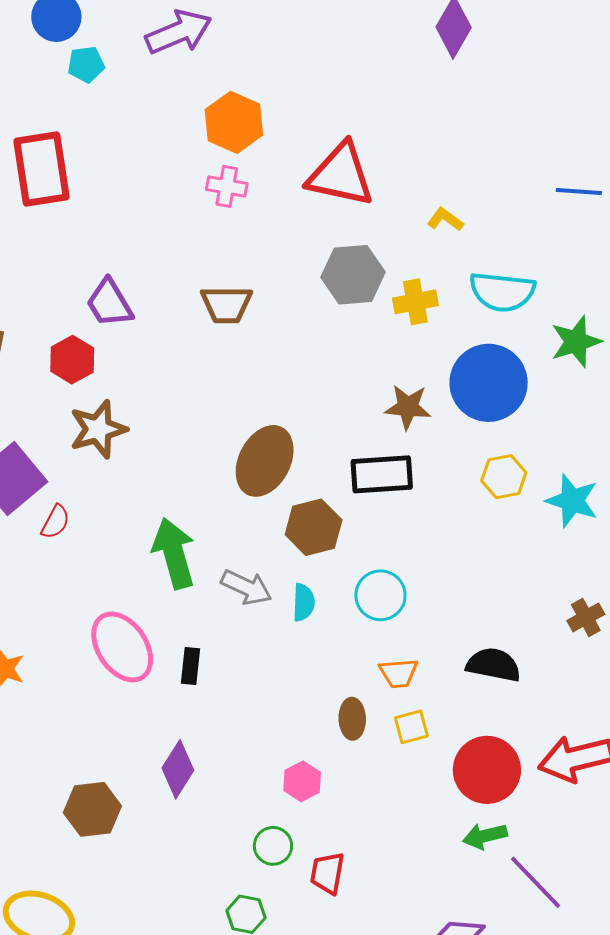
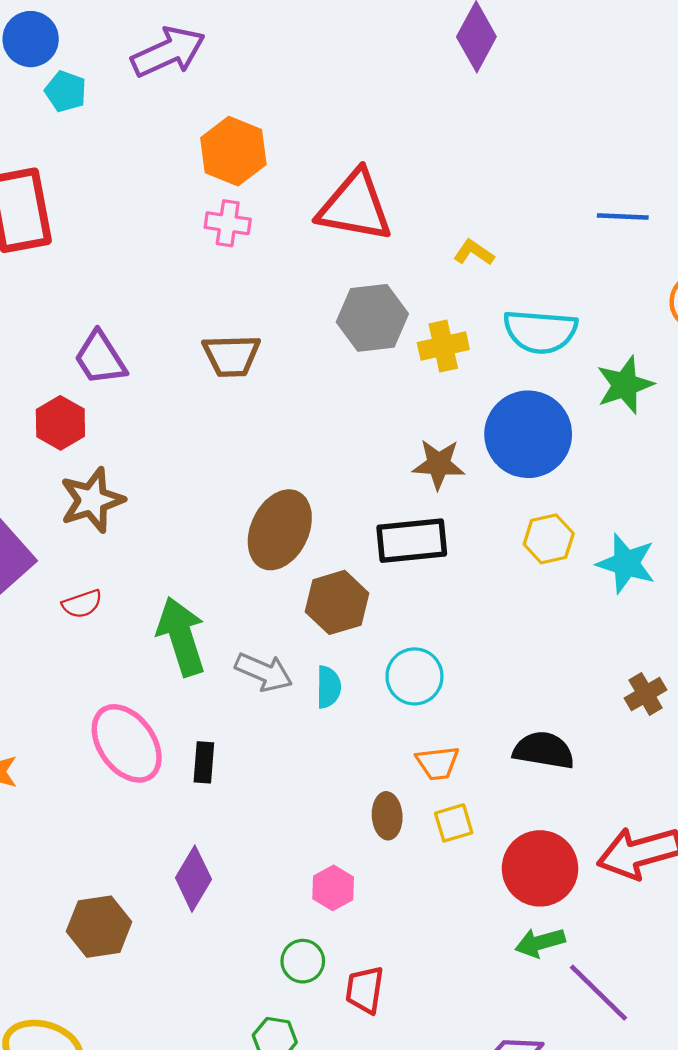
cyan pentagon: (86, 64) -> (66, 91), turned 30
red semicircle: (55, 522) -> (82, 604), moved, turned 45

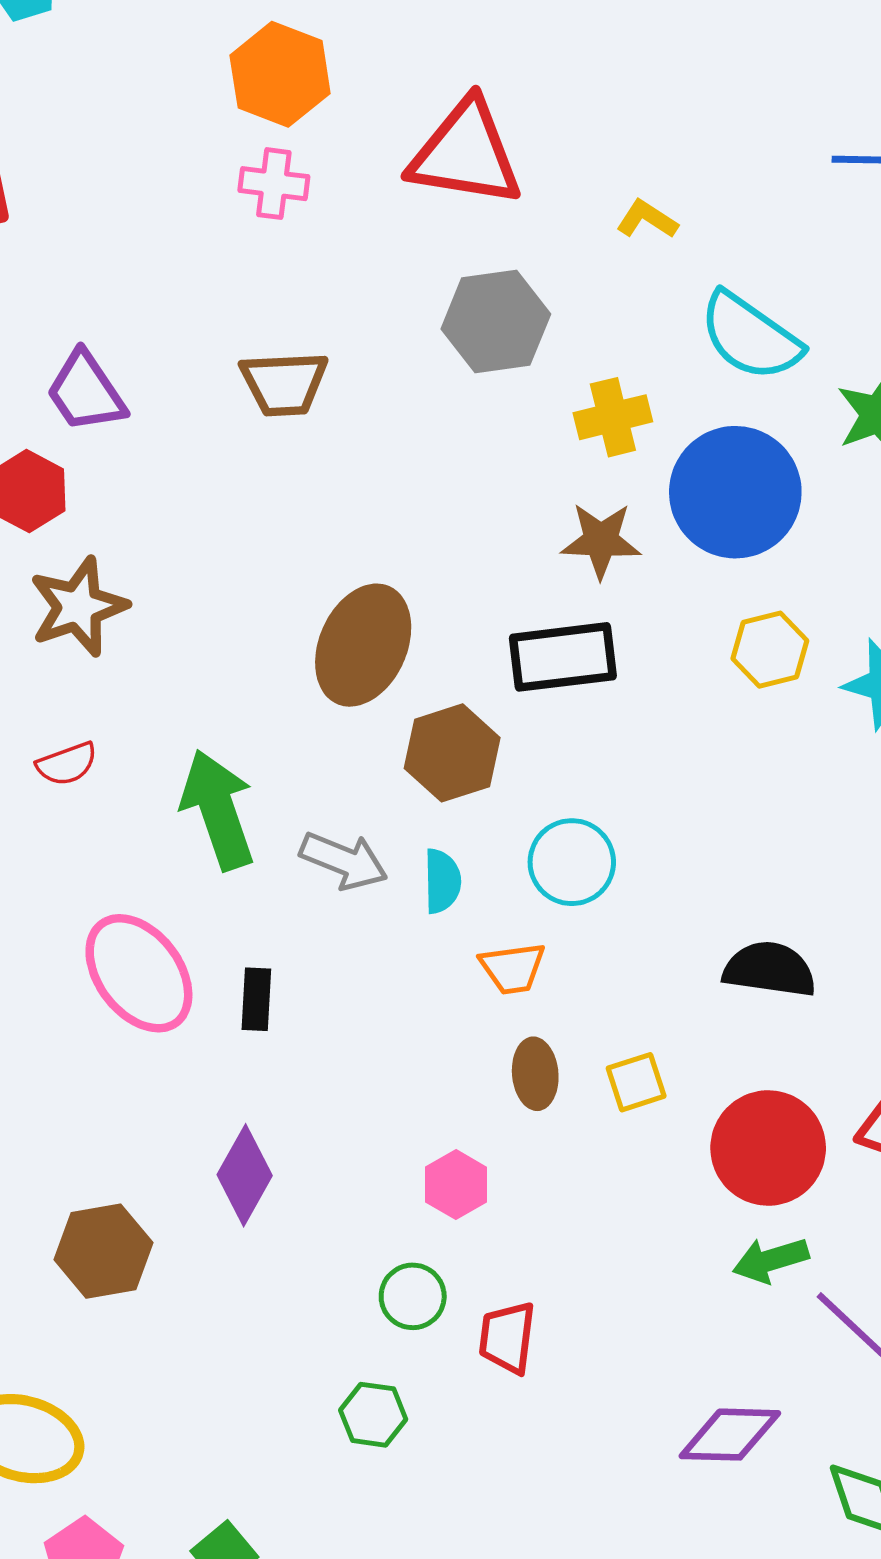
cyan semicircle: (540, 332) -> (750, 336), turned 32
yellow cross: (443, 346) -> (613, 417), moved
orange trapezoid: (438, 763) -> (513, 968), moved

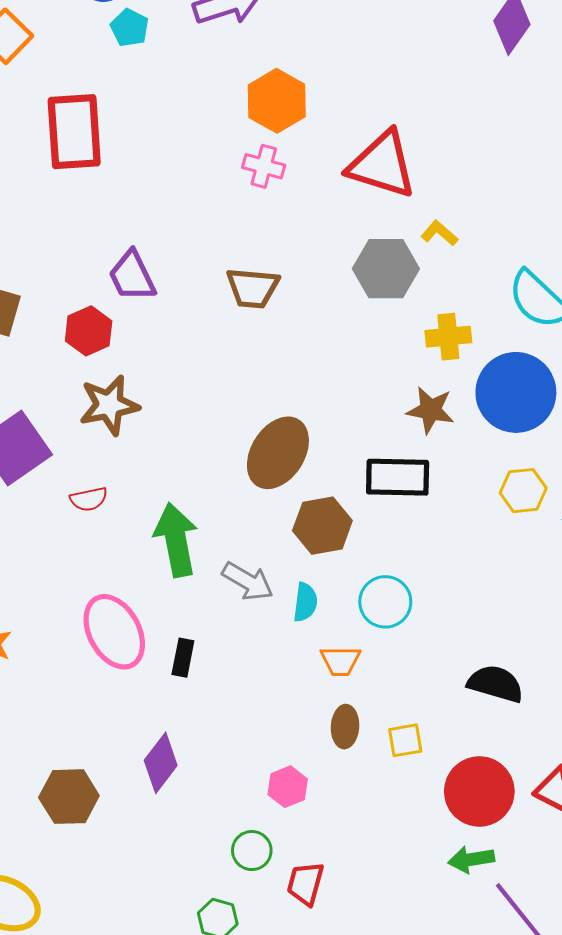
yellow L-shape: (647, 219) -> (439, 233), moved

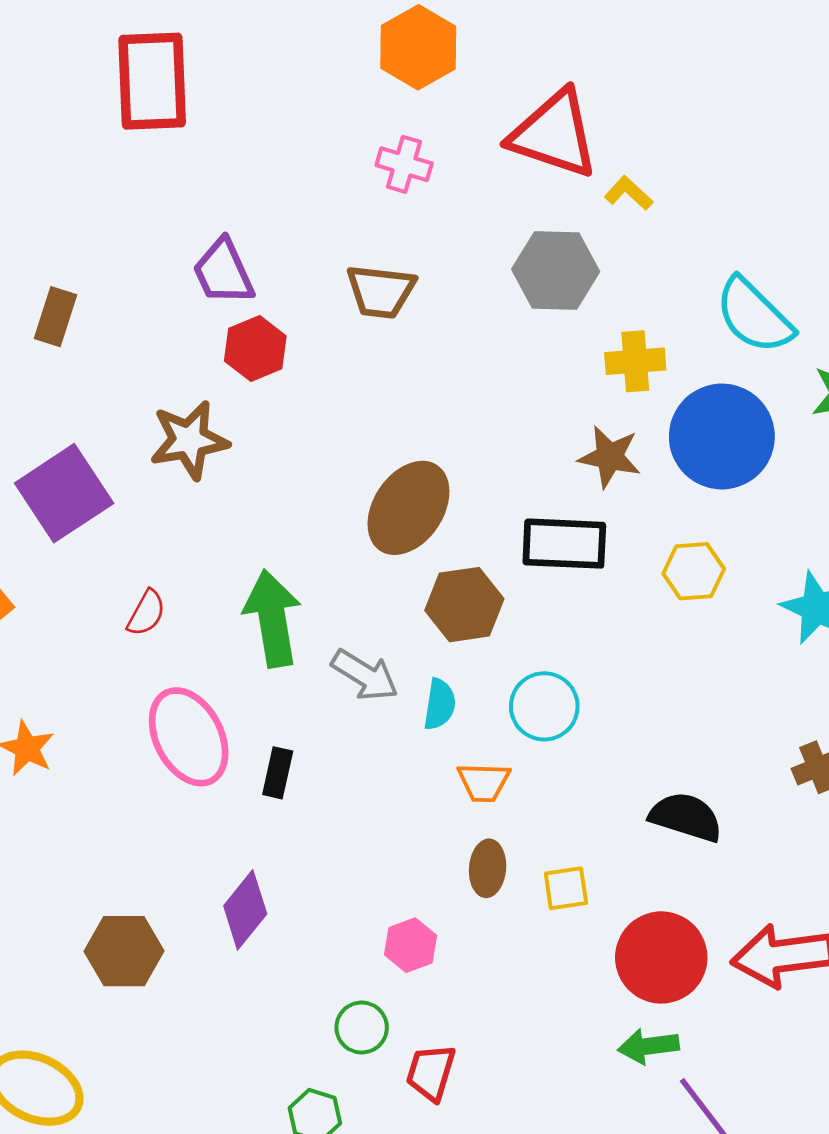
pink cross: (264, 166) -> (404, 164), moved
yellow L-shape: (439, 233) -> (629, 193), moved
red hexagon: (89, 331) -> (255, 349), moved
yellow hexagon: (523, 491) -> (694, 571), moved
red semicircle: (89, 499) -> (146, 613), moved, turned -51

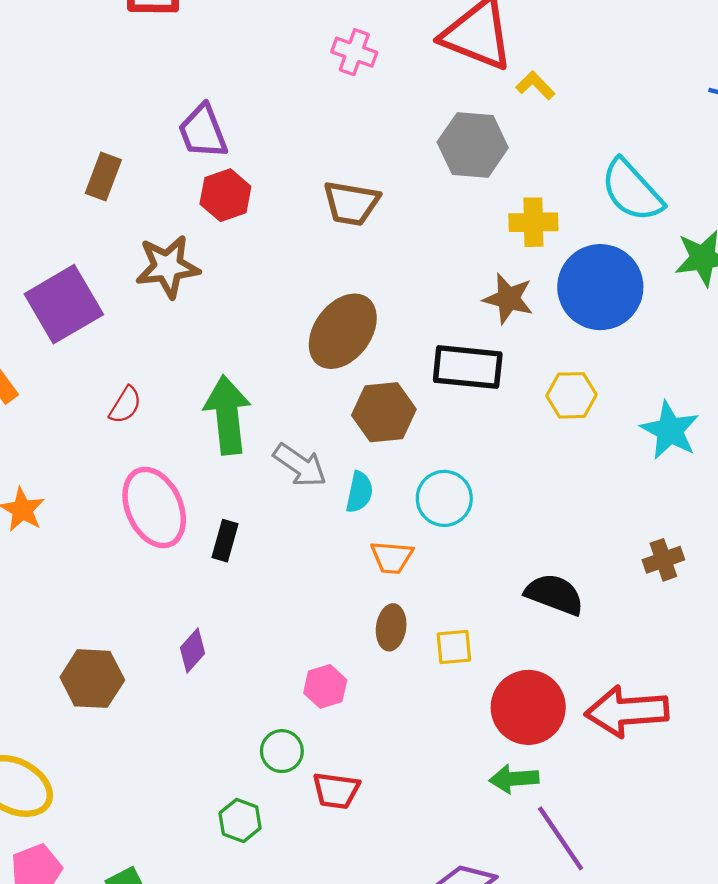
brown trapezoid: (381, 291) -> (351, 203), moved
brown rectangle: (56, 317) -> (103, 176), moved
purple diamond: (245, 910) -> (192, 650), size x0.7
red trapezoid: (431, 1072) -> (336, 791), turned -102

